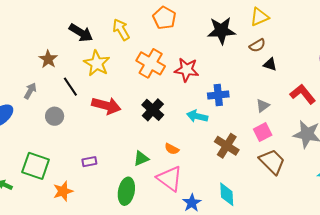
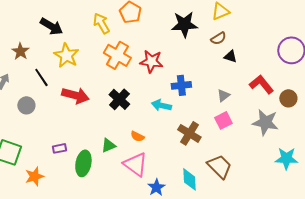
yellow arrow: (121, 30) -> (101, 23), moved
brown trapezoid: (272, 162) -> (219, 166), moved
green ellipse: (126, 191) -> (83, 163), moved

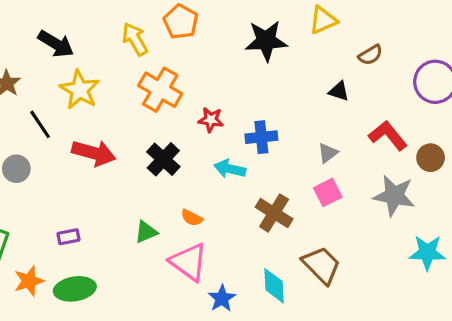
brown semicircle: (218, 38) -> (370, 55), moved
red star: (151, 61) -> (211, 120), moved, size x0.7
green ellipse: (83, 163) -> (75, 289), moved, turned 70

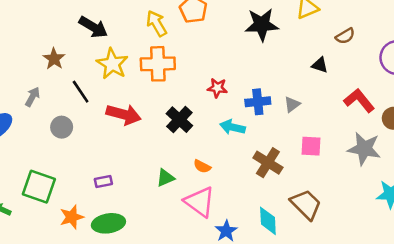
orange cross: (160, 90) -> (158, 64), moved, turned -32
gray triangle: (328, 153) -> (292, 104), moved
pink square: (328, 192) -> (311, 146), turned 30

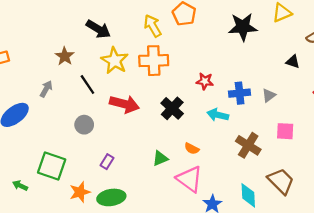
gray circle: (62, 127) -> (84, 125), moved
purple rectangle: (103, 182) -> (107, 162), turned -48

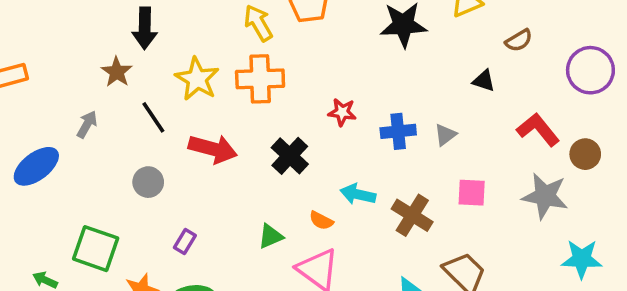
black arrow: (98, 29) -> (145, 28), moved, turned 60
cyan arrow: (218, 115) -> (358, 194), moved

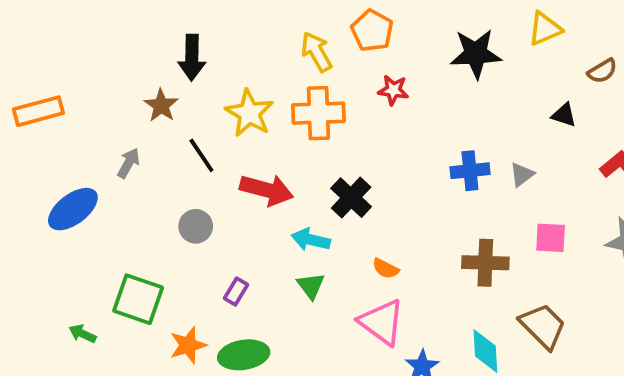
red star: (342, 112) -> (393, 90), moved
cyan arrow: (358, 194) -> (311, 240), moved
brown cross: (412, 215) -> (485, 263), turned -30
green triangle: (271, 236) -> (311, 286), moved, turned -44

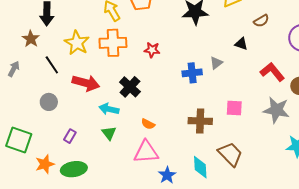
red star: (393, 90) -> (152, 50), moved
gray triangle: (522, 175) -> (216, 63), moved
pink triangle: (382, 322) -> (146, 152), turned -40

